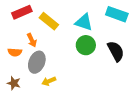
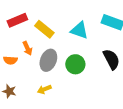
green circle: (86, 45) -> (75, 64), moved
gray ellipse: (37, 62) -> (48, 60), moved

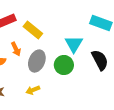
cyan triangle: (79, 30) -> (74, 44), moved, turned 42

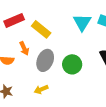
cyan triangle: (74, 44) -> (82, 22), moved

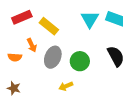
yellow arrow: (41, 89) -> (66, 86), moved

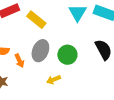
orange arrow: (32, 45) -> (19, 61), moved

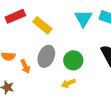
yellow arrow: (53, 80) -> (68, 83), moved

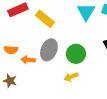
orange arrow: (25, 66) -> (28, 60), turned 120

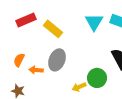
orange semicircle: (11, 50) -> (19, 60), turned 112
green circle: (76, 54) -> (97, 78), moved

